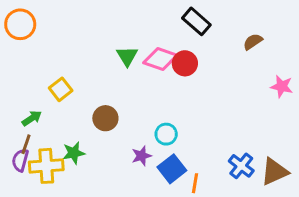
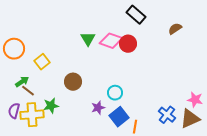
orange circle: (20, 24) -> (14, 49), moved
pink star: (282, 86) -> (195, 100), moved
brown line: (26, 144) -> (28, 91), moved, turned -72

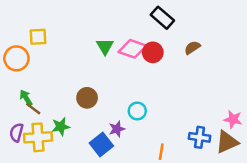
brown semicircle: (175, 29) -> (192, 48), moved
yellow square: (42, 62) -> (38, 37), moved, turned 35
green arrow: (22, 82) -> (26, 98), turned -88
blue cross: (167, 115) -> (199, 137), turned -30
blue square: (119, 117) -> (101, 144), moved

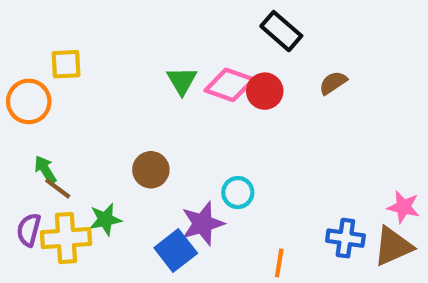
purple star: (117, 129) -> (203, 224), size x1.5

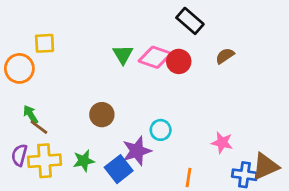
pink star: (403, 207) -> (222, 143), moved
green star: (105, 219) -> (84, 161), moved
blue cross: (345, 238) -> (244, 175), moved

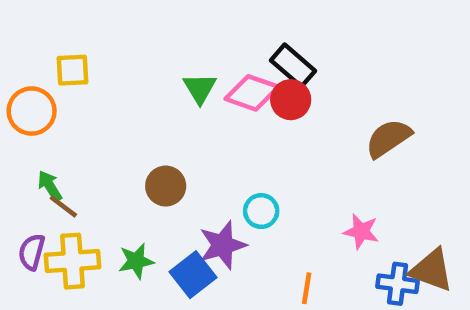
black rectangle: (190, 21) -> (293, 66), moved
brown semicircle: (225, 56) -> (388, 138), moved, size x1.5
brown triangle: (265, 166) -> (432, 270), turned 44

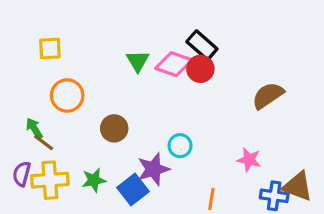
orange circle: (32, 111) -> (67, 95), moved

